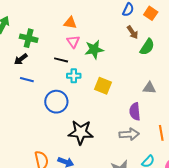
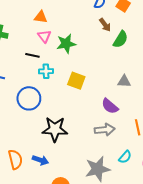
purple semicircle: (135, 112) -> (110, 106), turned -42

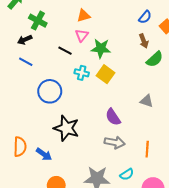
orange triangle: (41, 17) -> (84, 16), turned -40
cyan cross: (46, 71) -> (82, 73), moved
yellow square: (76, 81) -> (106, 74), moved
purple semicircle: (110, 106) -> (113, 117), moved

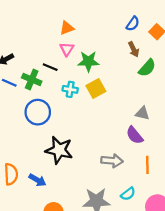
green cross: (38, 21) -> (32, 79), moved
yellow square: (106, 74) -> (96, 89), turned 30
purple semicircle: (113, 117) -> (135, 135), moved

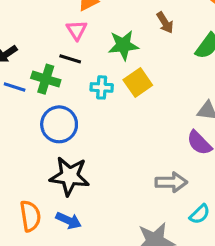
pink triangle: (67, 49) -> (77, 30), moved
brown arrow: (134, 49) -> (165, 23), moved
black star: (59, 150) -> (70, 176), moved
cyan semicircle: (128, 194) -> (200, 214), moved

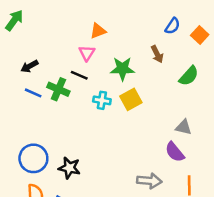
blue circle: (59, 124) -> (33, 158), moved
black star: (70, 176) -> (69, 168), size x0.7

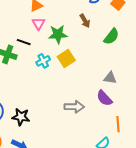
pink triangle: (87, 53) -> (38, 24), moved
cyan cross: (102, 100) -> (43, 61), turned -32
gray arrow: (149, 181) -> (74, 107), moved

